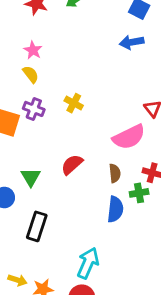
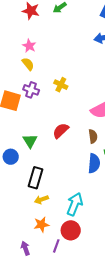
yellow arrow: (17, 280) -> (41, 200), moved, turned 144

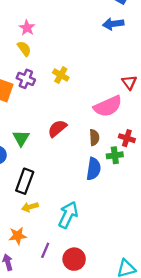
orange star: (41, 225) -> (18, 236), moved
red circle: (71, 230) -> (74, 259), moved
purple line: (56, 246) -> (45, 250), moved

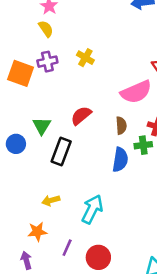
purple cross: (26, 79) -> (47, 62), turned -36
black rectangle: (25, 181) -> (61, 152), moved

